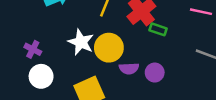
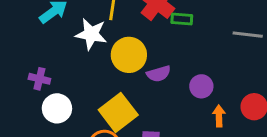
white star: (81, 42) -> (91, 34), moved
purple circle: (155, 73) -> (201, 86), moved

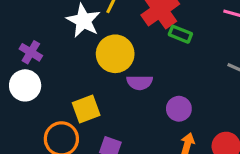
purple cross: (39, 79) -> (31, 52), moved
yellow square: (118, 112) -> (86, 109), size x0.7

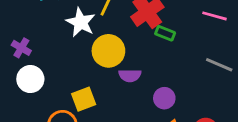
purple cross: (31, 52) -> (21, 48), moved

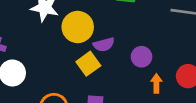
yellow square: (84, 99) -> (88, 64), moved

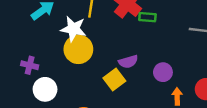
yellow circle: (78, 27) -> (78, 49), moved

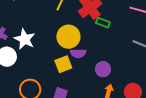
white star: (73, 29) -> (25, 39), moved
yellow circle: (78, 49) -> (68, 37), moved

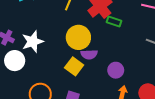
white star: (25, 39) -> (33, 42), turned 30
yellow square: (63, 64) -> (74, 66), turned -30

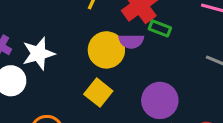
purple semicircle: (89, 54) -> (131, 41), moved
purple circle: (116, 70) -> (160, 100), size x1.5

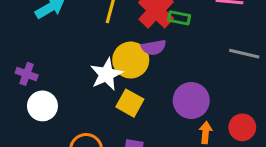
green rectangle: (160, 28) -> (179, 18), moved
white star: (38, 54) -> (106, 74), moved

